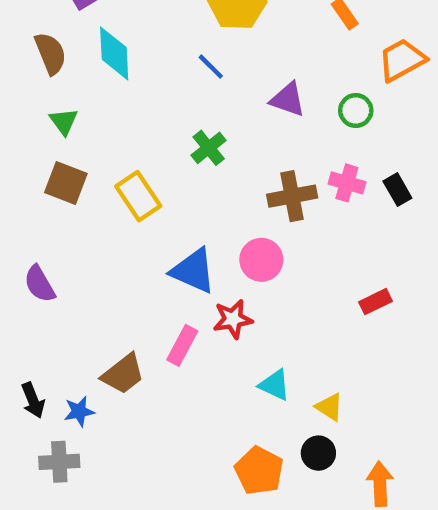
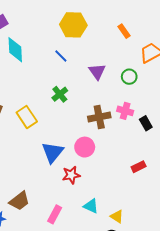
purple triangle: (288, 100) -> (97, 71), turned 36
black rectangle: (397, 190) -> (146, 123), moved
blue triangle: (193, 271) -> (53, 152), turned 45
pink rectangle: (182, 345) -> (55, 214), moved

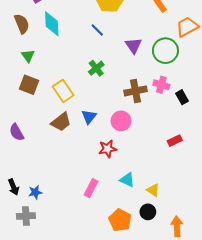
green circle: (129, 77) -> (165, 51), size x1.6
blue triangle: (53, 152) -> (89, 117), moved, size x0.7
brown trapezoid: (19, 201) -> (61, 122), moved

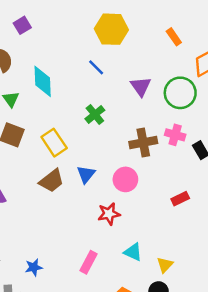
cyan diamond: (52, 24) -> (43, 81), moved
red rectangle: (175, 141) -> (180, 199), moved
yellow triangle: (153, 190) -> (165, 265), turned 40
blue star: (35, 192) -> (34, 267), moved

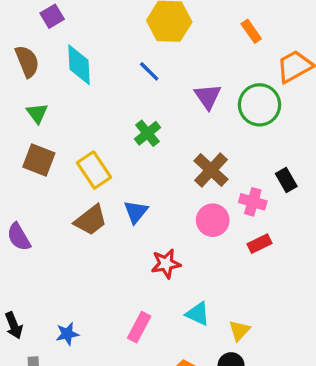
cyan diamond: (43, 81) -> (79, 65), moved
pink cross: (175, 135) -> (253, 202), moved
brown cross: (143, 143) -> (211, 170), turned -36
pink circle: (125, 179) -> (213, 220), moved

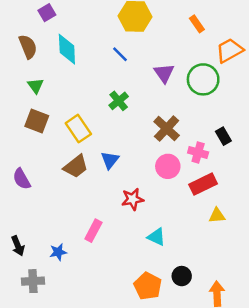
red rectangle: (260, 244) -> (203, 184), size x1.5
pink rectangle: (139, 327) -> (93, 231), moved
yellow triangle: (239, 331) -> (217, 216), moved, turned 42

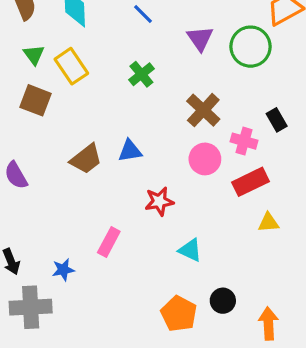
yellow rectangle: (78, 129) -> (71, 66), moved
blue triangle: (110, 160) -> (130, 151), turned 42
gray cross: (33, 281) -> (31, 307), size x1.4

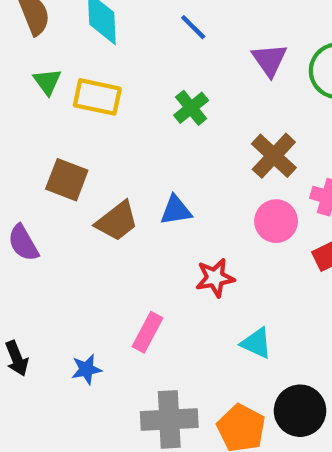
yellow rectangle: (71, 66) -> (97, 97), turned -44
brown square: (36, 100) -> (67, 180), moved
black circle: (223, 301) -> (300, 411), size x1.5
gray cross: (31, 307) -> (169, 419), moved

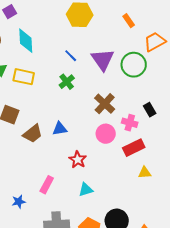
blue line: (193, 27) -> (71, 56), moved
purple triangle: (269, 60) -> (103, 60), size x1.4
red star: (215, 278) -> (78, 160), turned -30
cyan triangle: (256, 343) -> (86, 190), moved, turned -42

